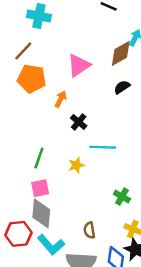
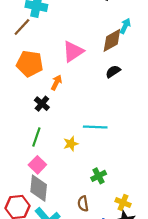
brown line: (23, 51) -> (22, 27), moved
black cross: (79, 122) -> (42, 104), moved
pink square: (40, 188) -> (37, 165), turned -35
green cross: (122, 197) -> (99, 176), moved, turned 32

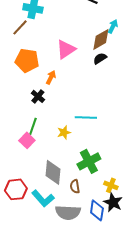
black semicircle: (113, 71) -> (100, 58), moved
pink square: (37, 165) -> (27, 140), moved
green cross: (99, 176) -> (89, 161), size x1.6
gray diamond: (39, 188) -> (53, 172), moved

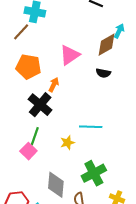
black semicircle: (100, 58) -> (103, 73), moved, turned -136
black cross: (38, 96) -> (40, 105), size x1.6

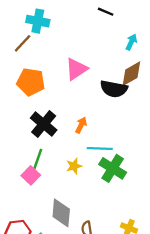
brown diamond: (106, 45) -> (131, 74), moved
black semicircle: (103, 73) -> (114, 89), size x1.6
orange arrow: (54, 85) -> (81, 125), moved
green cross: (94, 173) -> (113, 168), moved, turned -30

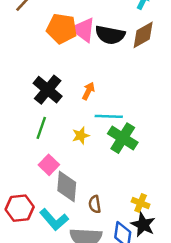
pink triangle: (76, 69) -> (83, 30), turned -50
orange pentagon: (31, 82) -> (62, 29), moved
black semicircle: (114, 89) -> (110, 35), moved
pink square: (31, 175) -> (49, 165), moved

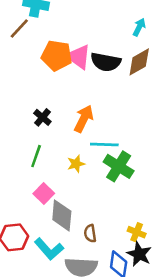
black cross: (48, 90) -> (42, 117), size x0.6
orange arrow: (88, 91) -> (84, 119), size x1.5

